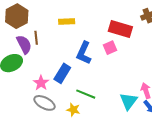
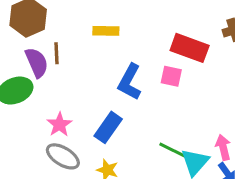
pink square: (110, 48) -> (171, 76), turned 32
blue rectangle: (62, 73) -> (108, 127), moved
green line: (86, 94) -> (174, 151), moved

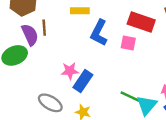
blue L-shape: (130, 82) -> (99, 33), moved
pink star: (59, 125) -> (70, 71), moved, turned 30

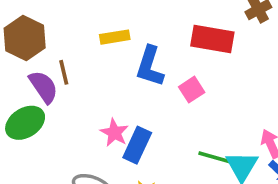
pink square: (128, 43) -> (192, 90), moved, turned -35
pink star: (70, 71) -> (114, 133), turned -30

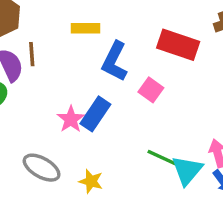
pink square: (192, 90) -> (151, 90), turned -30
blue rectangle: (137, 145) -> (95, 114), moved

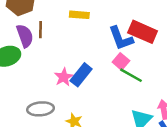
blue L-shape: (115, 61) -> (121, 38), moved, turned -52
green line: (164, 158) -> (131, 75), moved
gray ellipse: (42, 168) -> (41, 109), turned -40

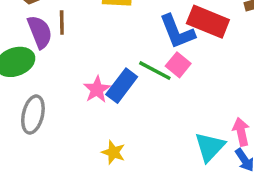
green line: (131, 75) -> (155, 71), moved
gray ellipse: (41, 109) -> (33, 115), moved, turned -70

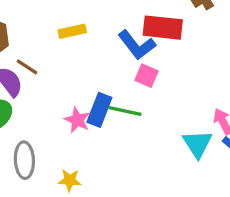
brown line: (62, 23) -> (27, 67), turned -40
green line: (155, 71) -> (125, 111), moved
yellow star: (113, 152) -> (70, 180), moved

